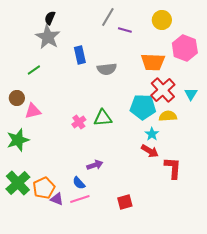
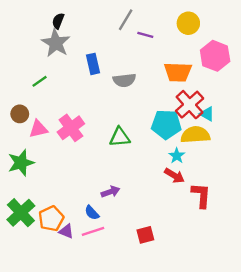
cyan triangle: (191, 94) -> (207, 114), moved, turned -32
yellow semicircle: (168, 116) -> (195, 135), size x1.4
pink cross: (79, 122) -> (71, 128), moved, size x1.6

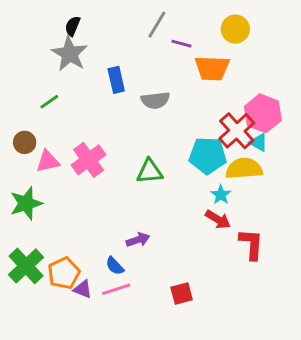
pink hexagon: (215, 56) -> (263, 113), moved
orange trapezoid: (178, 72) -> (212, 68), moved

